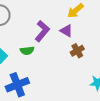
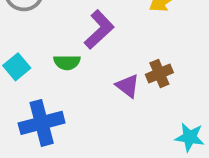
purple triangle: (66, 31) -> (128, 86), moved

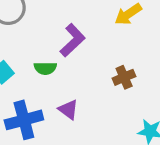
purple triangle: (128, 86) -> (68, 110), moved

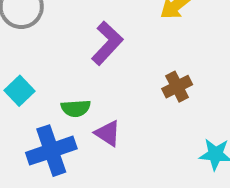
green semicircle: (45, 68) -> (76, 108), moved

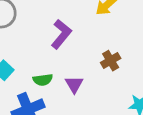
purple triangle: (108, 133) -> (74, 84), moved, turned 30

